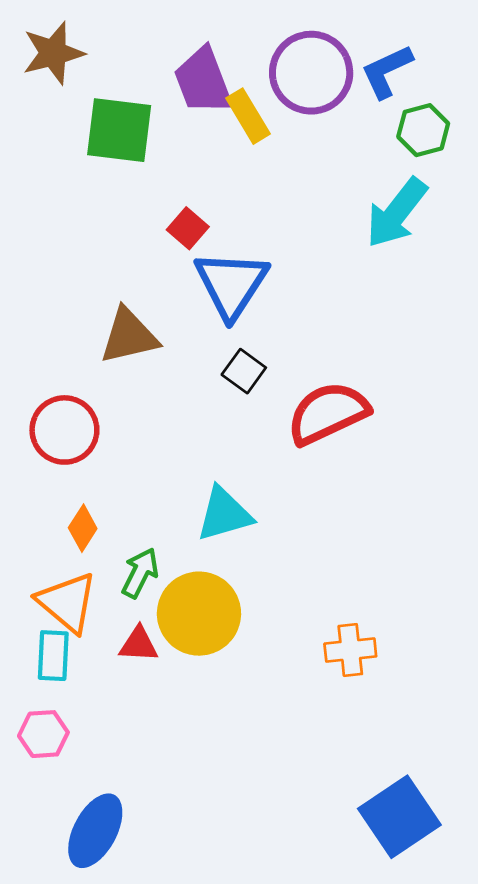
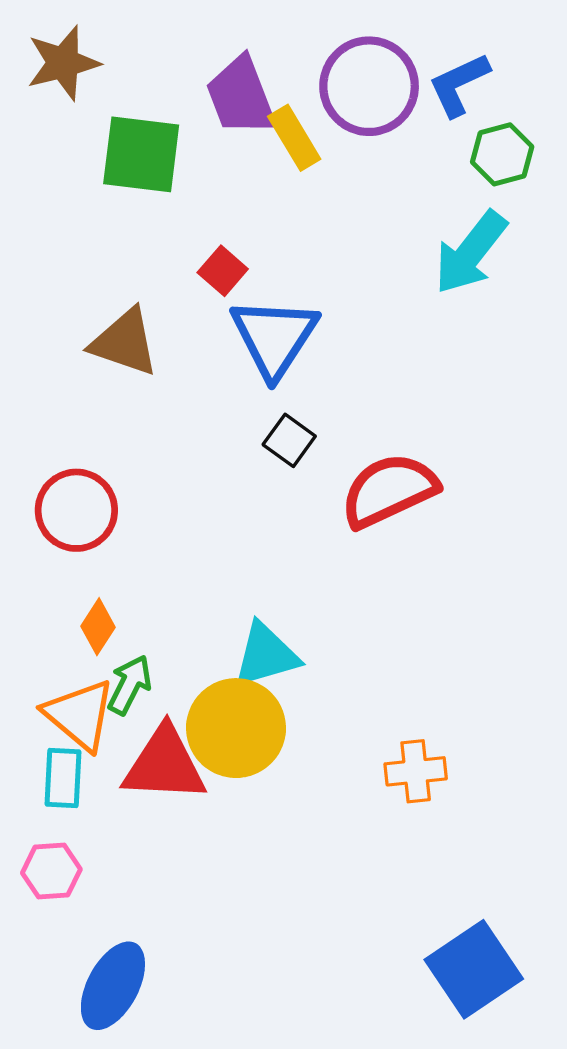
brown triangle: (129, 336) -> (125, 342), moved, turned 32
cyan triangle: (224, 514) -> (266, 655), moved
green arrow: (140, 573) -> (130, 685), moved
red triangle: (139, 644) -> (165, 765), size x1.8

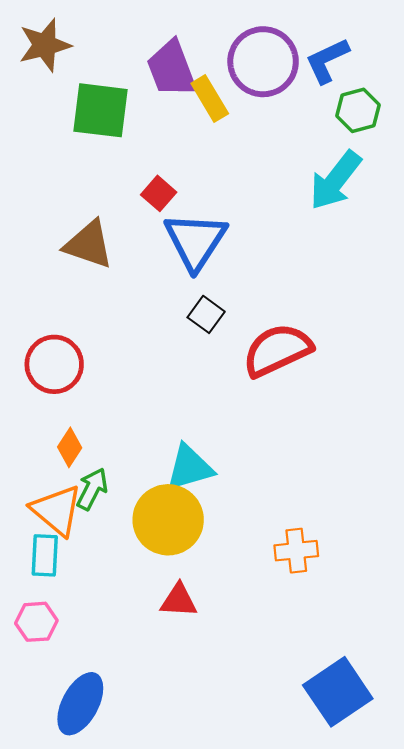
red triangle: (165, 765) -> (179, 600), moved, size x0.6

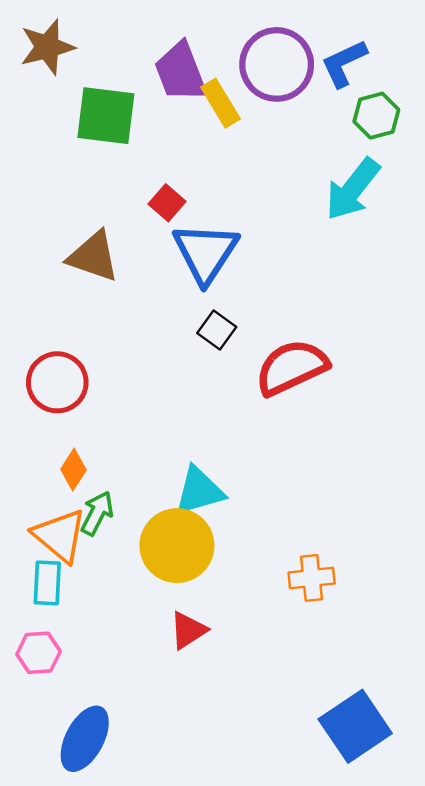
red triangle: (179, 600) -> (188, 630), turned -36

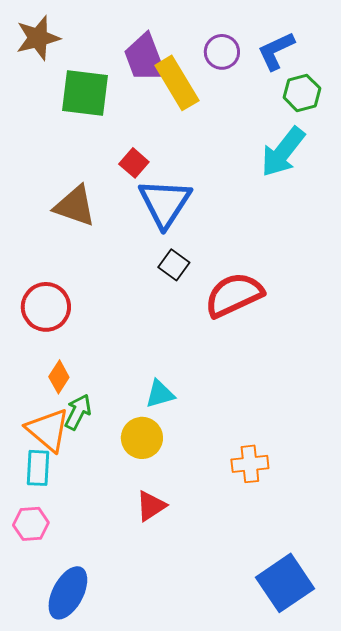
purple circle: (277, 64) -> (222, 52), size x0.6
yellow rectangle: (221, 103) -> (177, 83), size x1.4
cyan triangle: (199, 491) -> (160, 394), size x0.7
yellow circle: (177, 546) -> (142, 438), size x0.7

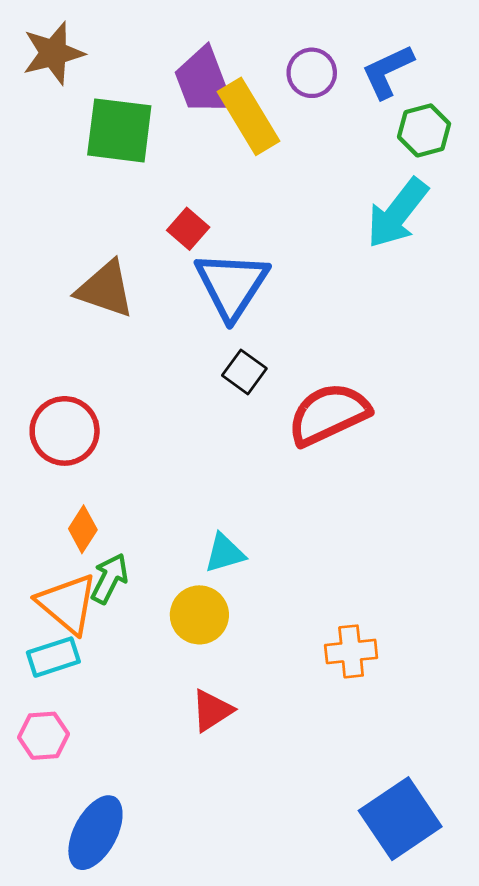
cyan rectangle: (38, 468) -> (53, 657), turned 69

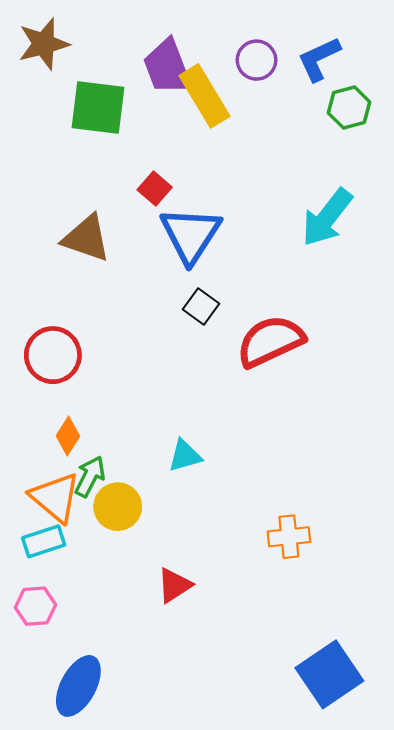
cyan arrow: (397, 213) -> (327, 217), moved
yellow circle: (199, 615) -> (118, 507), moved

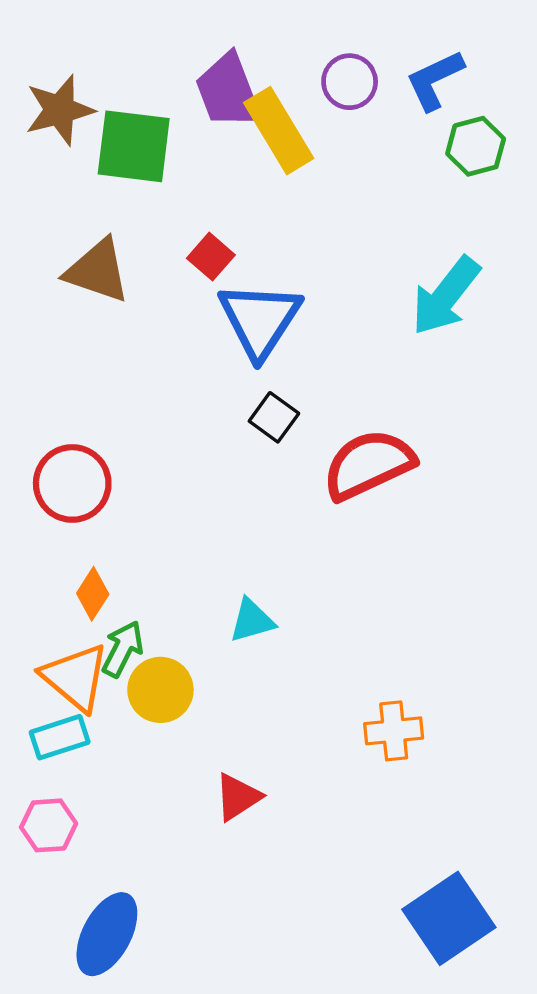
brown star: (44, 44) -> (60, 110), moved
brown triangle: (86, 238) -> (97, 271), moved

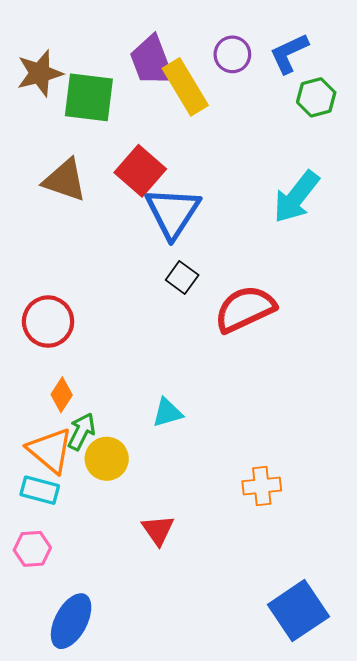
red square: (211, 257) -> (140, 171), size x1.6
cyan rectangle: (60, 737) -> (40, 490), turned 33
red triangle: (238, 797) -> (158, 530), turned -32

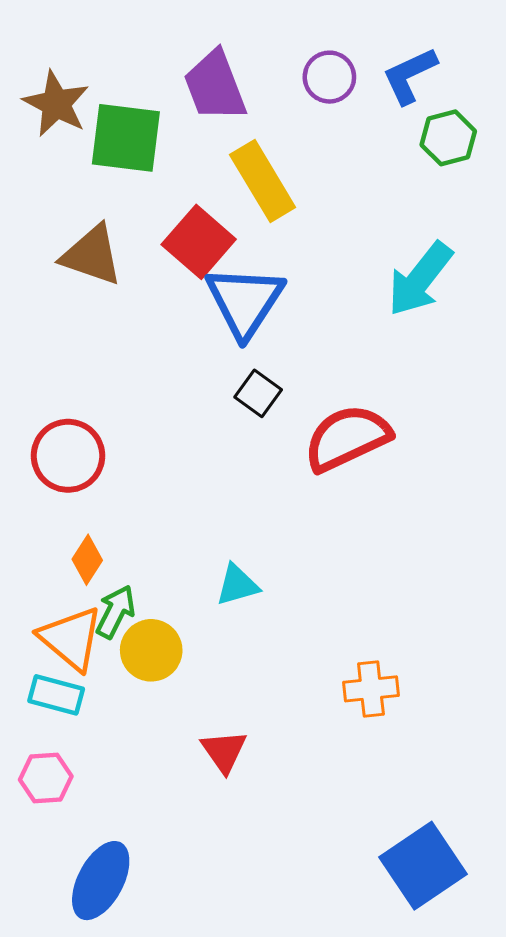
brown star: (40, 73) -> (56, 104), turned -30
yellow rectangle: (185, 87) -> (263, 181), moved

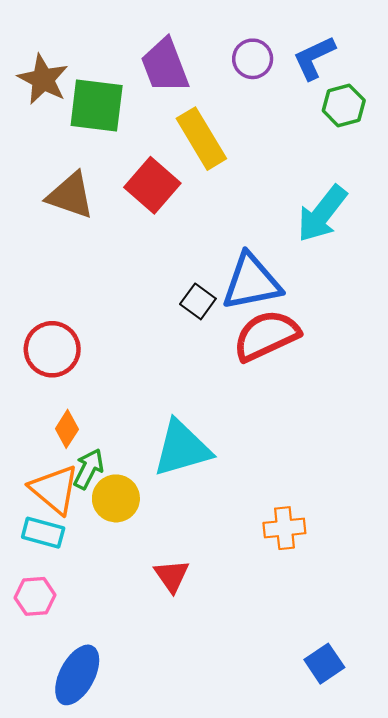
blue triangle: (245, 301) -> (251, 282), moved, turned 46
cyan triangle: (237, 585) -> (182, 448), size x1.8
blue square: (423, 866) -> (324, 664), size x0.6

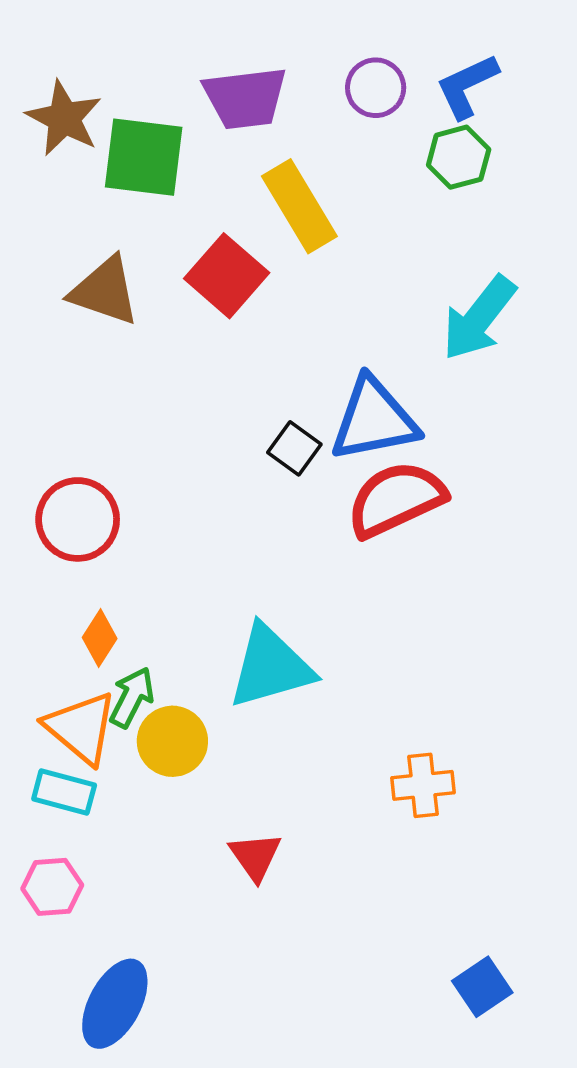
purple trapezoid: (165, 66) -> (245, 98), turned -76
green hexagon: (344, 106) -> (459, 157), moved

